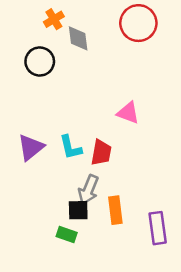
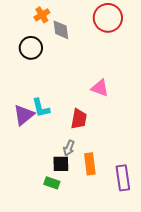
cyan L-shape: (70, 147) -> (41, 108), moved
gray arrow: (88, 190) -> (69, 148), size x0.7

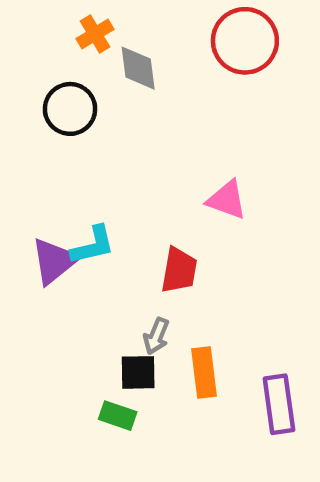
cyan L-shape: (41, 108) -> (93, 245), turned -90

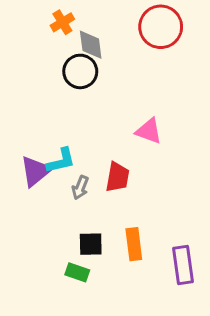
black circle: (70, 109) -> (80, 71), moved
gray arrow: (156, 336) -> (80, 188), moved

